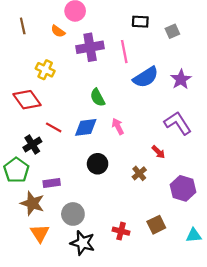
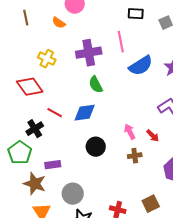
purple cross: (90, 47) -> (89, 53), moved
pink arrow: (118, 126) -> (130, 132), moved
brown cross: (139, 173) -> (135, 156), turned 32

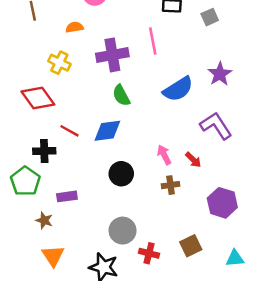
orange semicircle: (59, 23) -> (75, 27), moved, turned 136
blue semicircle: (141, 66) -> (178, 89), moved
black cross: (35, 129) -> (44, 151), turned 30
brown star: (35, 184) -> (44, 220), size x0.6
gray circle: (73, 194) -> (123, 231), moved

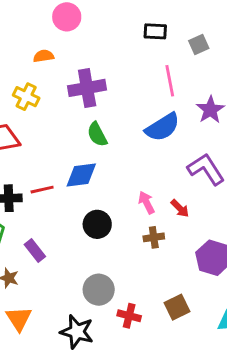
pink line: (153, 41) -> (170, 81), moved
red line: (69, 131) -> (42, 190), moved, turned -42
purple rectangle: (67, 196) -> (35, 250), turned 60

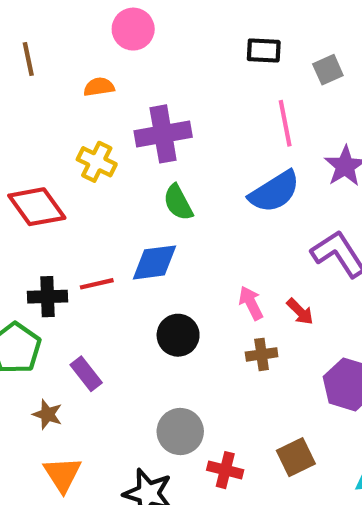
yellow cross: (26, 97) -> (97, 162), moved

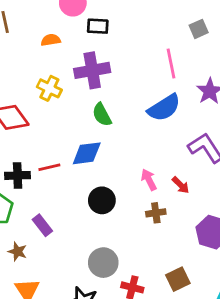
black rectangle: (264, 50) -> (98, 26), moved

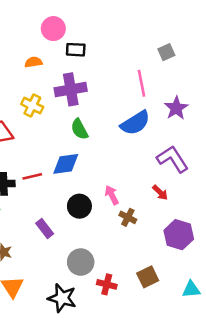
pink arrow: (149, 180) -> (112, 195), moved
red arrow: (181, 185) -> (160, 193), moved
brown cross: (156, 213) -> (128, 217), turned 35
purple rectangle: (42, 225) -> (45, 229), moved

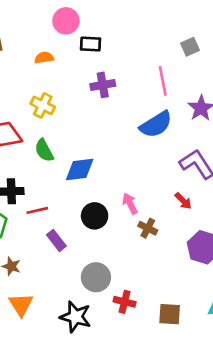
purple cross: (71, 89) -> (103, 85), moved, size x0.7
green semicircle: (79, 129) -> (44, 150), moved
red line: (32, 176) -> (37, 210), moved
brown square: (148, 277) -> (170, 314), moved, turned 30

